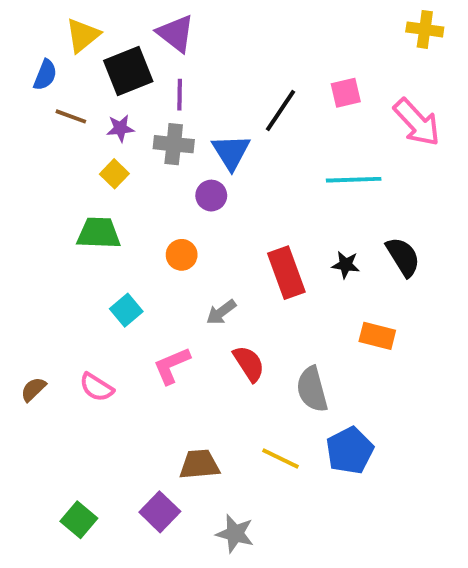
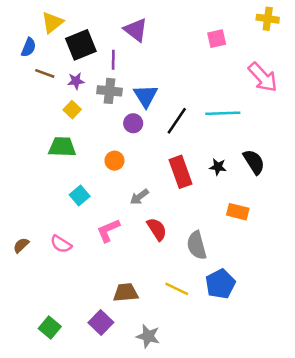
purple triangle: (176, 33) -> (136, 30), moved
pink square: (346, 93) -> (217, 39), moved
black line: (280, 111) -> (177, 121), moved

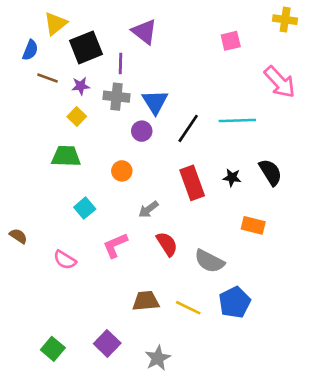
brown semicircle: (21, 245) -> (18, 236), moved, turned 77
gray semicircle: (197, 245) -> (209, 261), turned -48
brown trapezoid: (126, 293) -> (146, 301), moved
gray star: (148, 336) -> (158, 358), turned 30

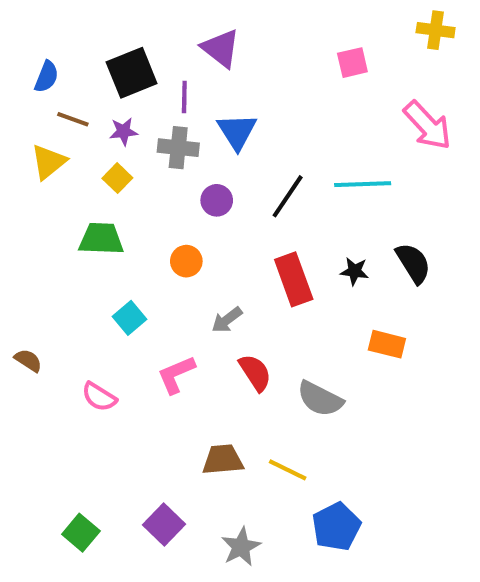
yellow triangle: (55, 24) -> (49, 162), moved
blue triangle: (155, 102) -> (237, 131), moved
blue pentagon: (235, 302) -> (336, 527), moved

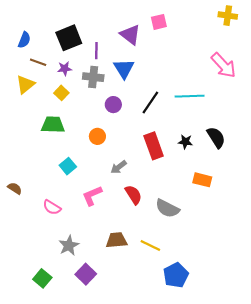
purple triangle: (221, 48) -> (130, 35), moved
pink square: (352, 63) -> (159, 22), moved
gray star: (241, 547) -> (69, 246), moved

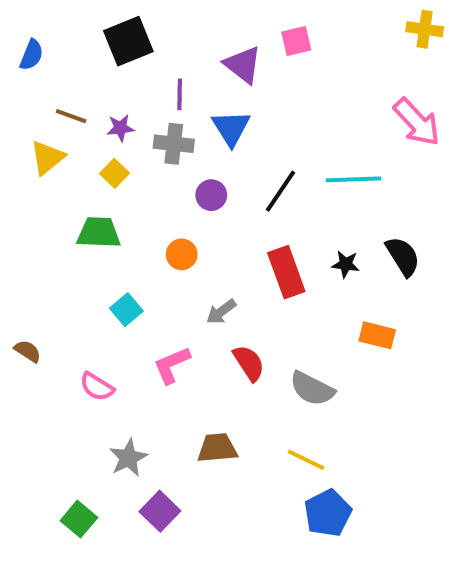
black square: (69, 38) -> (128, 41), moved
blue semicircle: (24, 40) -> (32, 55), moved
yellow line: (150, 246) -> (306, 460), moved

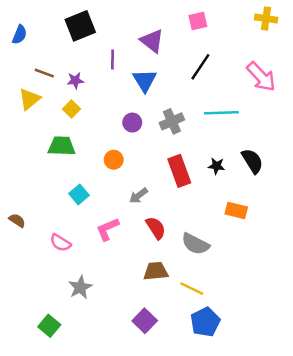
pink square: (296, 41) -> (198, 21), moved
gray cross: (174, 144) -> (172, 121), moved, turned -30
black line: (280, 191) -> (200, 67), moved
brown trapezoid: (217, 448) -> (156, 271), moved
purple square: (160, 511) -> (145, 321), moved

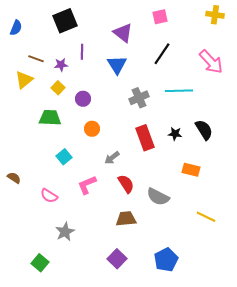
purple line: (112, 59) -> (82, 52), moved
purple circle: (132, 123) -> (83, 99), moved
yellow line: (192, 289) -> (206, 217), moved

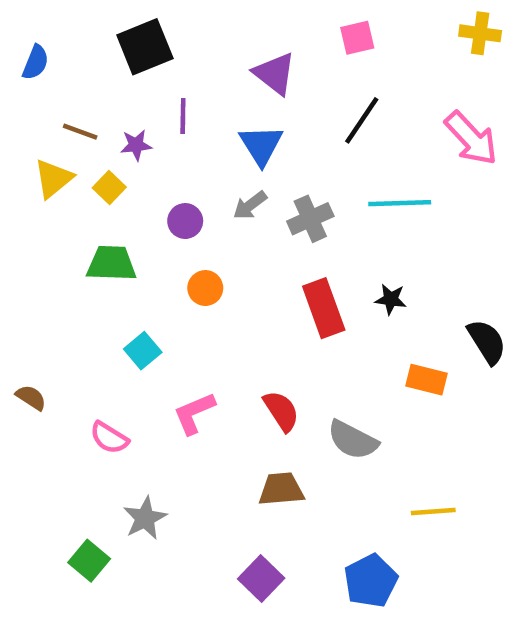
yellow square: (58, 88) -> (109, 187), moved
black semicircle: (204, 130) -> (487, 342), moved
gray arrow: (112, 158) -> (250, 205), moved
yellow line: (206, 217) -> (433, 511), moved, turned -30
green square: (40, 263) -> (89, 561), moved

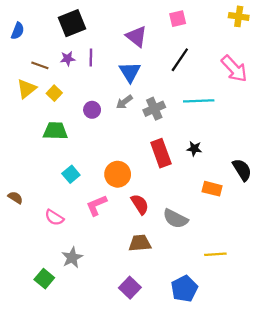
purple star: (136, 145) -> (68, 59), moved
orange circle: (205, 288) -> (118, 174), moved, size x1.5

